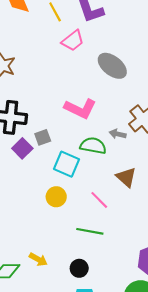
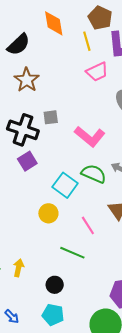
gray square: (43, 137) -> (51, 117), moved
yellow arrow: (38, 259) -> (18, 268), turned -120

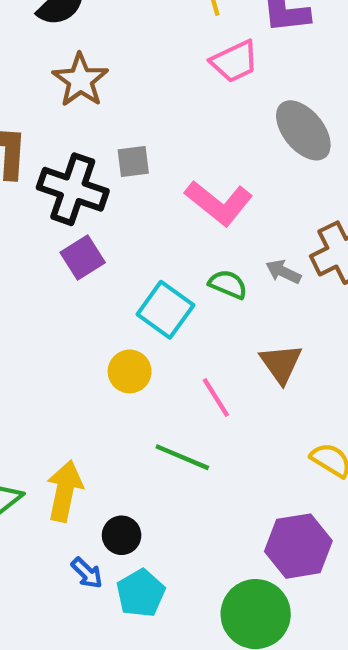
green semicircle: (94, 174) -> (228, 284), size x0.7
yellow arrow: (18, 268) -> (65, 491), size x1.5
black circle: (55, 285) -> (122, 535), moved
cyan pentagon: (53, 315) -> (141, 593), turned 30
blue arrow: (12, 317) -> (87, 573), moved

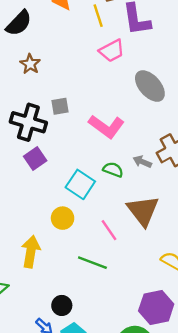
brown star: (80, 80) -> (30, 64), size x0.7
brown triangle: (281, 364) -> (143, 211), size x1.4
yellow arrow: (65, 491) -> (31, 252), moved

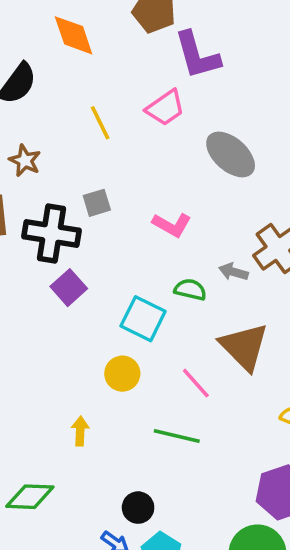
yellow line: (98, 16) -> (100, 123), moved
brown star: (30, 64) -> (25, 161), moved
pink L-shape: (106, 126) -> (172, 225), size x0.7
yellow arrow: (31, 252) -> (80, 431), size x0.6

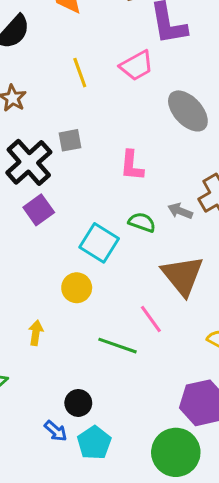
pink L-shape: (172, 225) -> (132, 166), turned 60
black cross: (52, 233) -> (29, 162), turned 33
pink line: (196, 383) -> (151, 319), moved

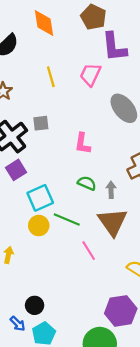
pink trapezoid: (137, 66) -> (90, 75), turned 140
gray arrow: (180, 211) -> (111, 190), moved, turned 63
cyan square: (99, 243) -> (40, 198), moved, turned 30
green line: (117, 346) -> (67, 220), moved

